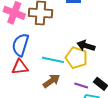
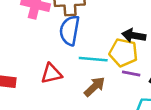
blue semicircle: (20, 45) -> (70, 30), moved
purple line: (81, 86) -> (131, 74), moved

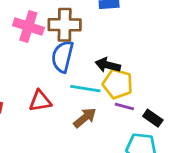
black arrow: (134, 36) -> (108, 65), moved

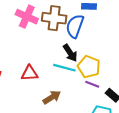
blue semicircle: (63, 57) -> (75, 26), moved
black arrow: (108, 65) -> (70, 53), moved, turned -144
brown arrow: (85, 118) -> (52, 97), moved

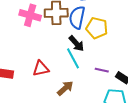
yellow pentagon: (89, 67) -> (97, 28), moved
cyan line: (64, 68) -> (73, 58), turned 55

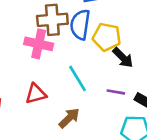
pink cross: (30, 15) -> (39, 44), moved
black arrow: (76, 43) -> (123, 58), moved

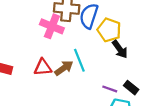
purple line: (116, 92) -> (110, 89), moved
brown arrow: (69, 118) -> (64, 68), moved

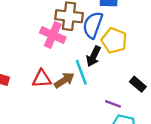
black arrow: (120, 49) -> (93, 56), moved, turned 60
black rectangle: (131, 88) -> (138, 84), moved

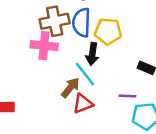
red triangle: (42, 79) -> (83, 104), moved

